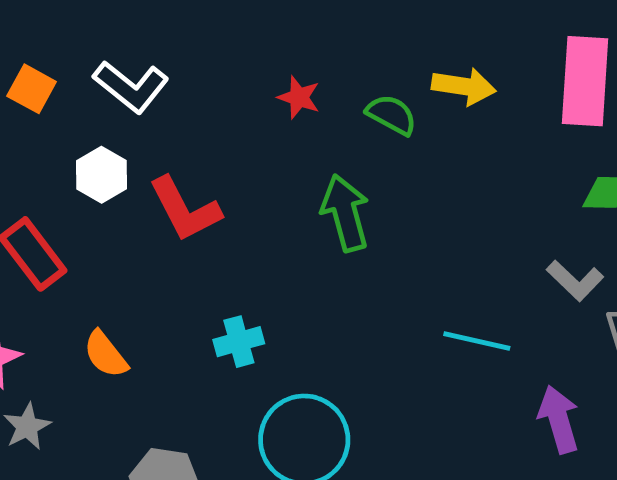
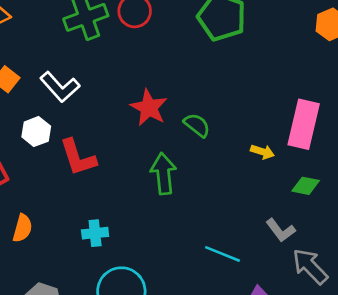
yellow arrow: (464, 86) -> (262, 152), moved, size x0.7
red star: (299, 97) -> (149, 108), size x1.6
orange semicircle: (106, 354) -> (22, 228), turned -136

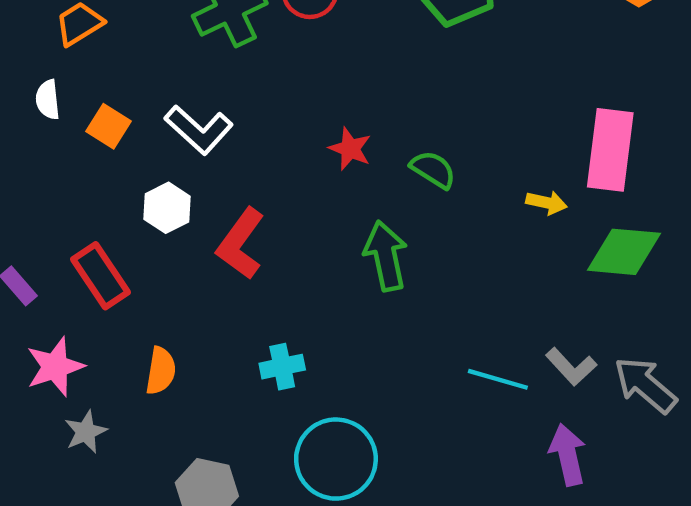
red star: (149, 108) -> (350, 149), size x0.7
red L-shape: (78, 157) -> (241, 244), turned 60
green diamond: (306, 186) -> (624, 252), size x1.6
gray L-shape: (281, 230) -> (571, 367), moved

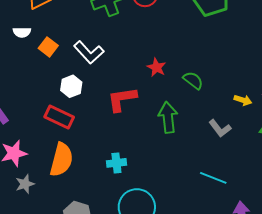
white semicircle: (48, 100) -> (22, 32), turned -90
red L-shape: (241, 244) -> (122, 99), moved, turned 40
red rectangle: (100, 276) -> (59, 117), moved, turned -36
gray L-shape: (571, 367) -> (220, 128), moved
orange semicircle: (161, 371) -> (61, 160), size x1.6

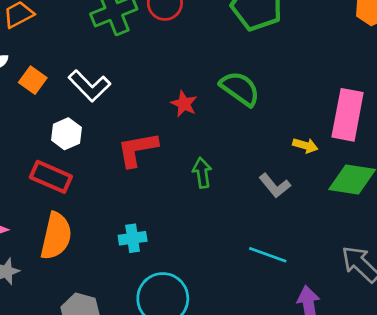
green semicircle: (193, 80) -> (240, 89), moved, size x1.4
green arrow: (168, 117) -> (202, 173), size x0.7

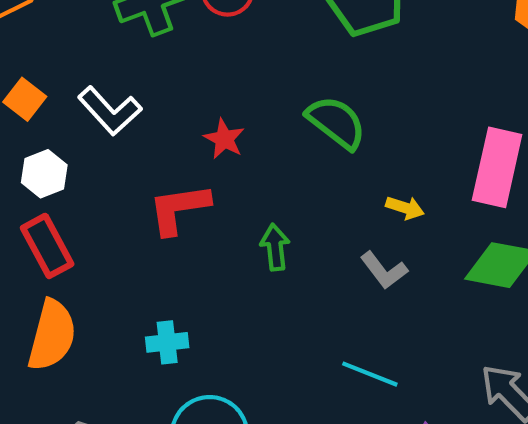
red star: (184, 104) -> (224, 139), moved
white hexagon: (66, 134) -> (44, 174), moved
yellow arrow: (305, 145) -> (405, 208), moved
red rectangle: (51, 177) -> (47, 246), turned 36

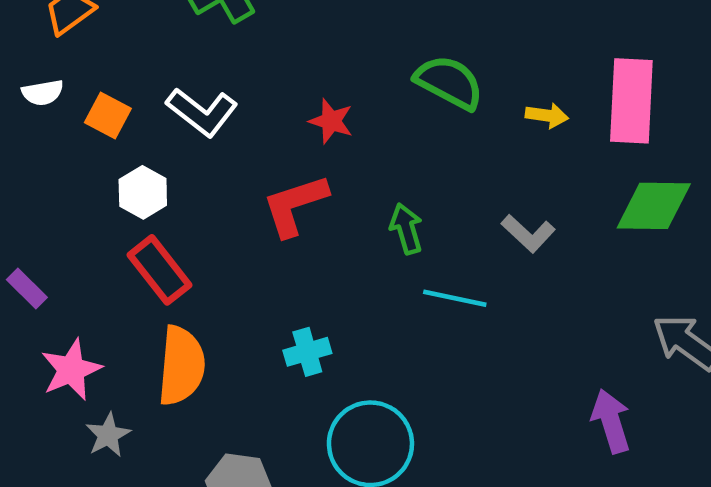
yellow arrow: (405, 208) -> (547, 115), moved
cyan line: (370, 374) -> (455, 298), moved

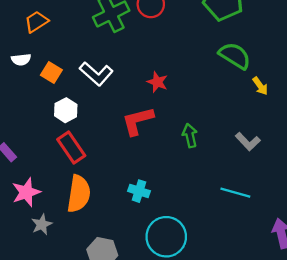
green semicircle: (449, 82) -> (235, 56), moved
yellow arrow: (547, 115) -> (260, 86), turned 42
cyan line: (455, 298) -> (235, 193), moved
cyan cross: (307, 352) -> (139, 191), turned 30

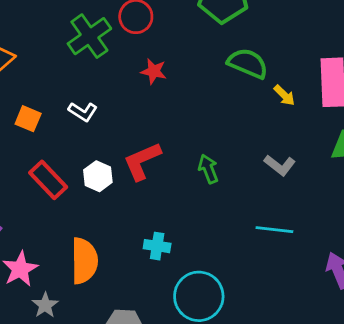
white L-shape: (96, 74) -> (83, 112), size x0.7
red star: (157, 82) -> (154, 71), moved
white hexagon: (66, 110) -> (98, 176), moved
red rectangle: (71, 148) -> (48, 180), moved

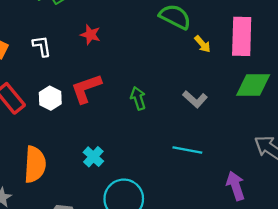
red star: (154, 71) -> (90, 35), moved
white L-shape: (83, 112) -> (42, 46), turned -135
cyan cross: (157, 246) -> (93, 157), turned 30

